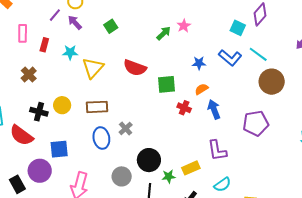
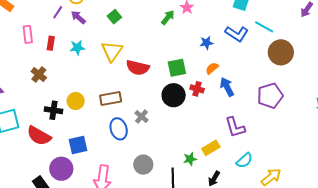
yellow triangle: (93, 68) -> (112, 51), moved
red semicircle: (135, 68) -> (138, 68), moved
black circle: (149, 160) -> (174, 95), moved

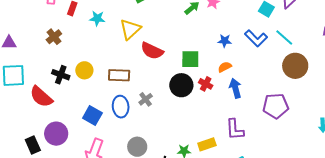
blue square: (78, 145) -> (92, 115), moved, turned 30

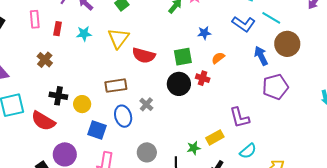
blue star: (225, 41) -> (204, 33), moved
yellow circle: (84, 70) -> (82, 104), moved
blue arrow: (235, 88) -> (261, 56), moved

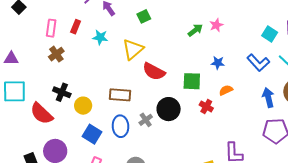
pink rectangle: (35, 19) -> (51, 28), moved
black circle: (179, 84) -> (169, 109), moved

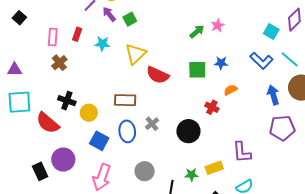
green square: (144, 16) -> (130, 19), moved
green square: (192, 81) -> (197, 70), moved
black circle: (169, 109) -> (188, 131), moved

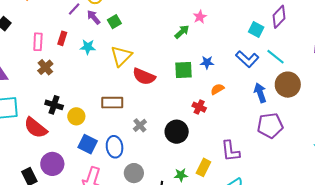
pink star: (218, 25) -> (200, 17), moved
blue ellipse: (127, 131) -> (115, 147), moved
yellow rectangle: (214, 168) -> (203, 167), turned -42

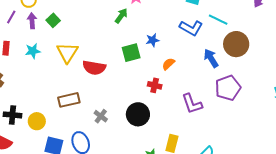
purple arrow: (94, 17) -> (32, 21), turned 49
purple L-shape: (230, 151) -> (192, 104), moved

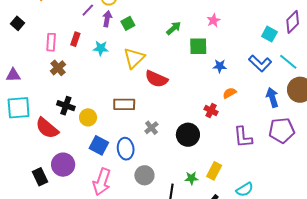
green arrow: (121, 16) -> (174, 28), moved
green square: (131, 53) -> (198, 46), moved

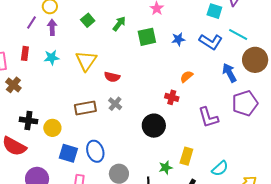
green square: (128, 23) -> (88, 20), moved
blue star: (220, 66) -> (178, 39), moved
red semicircle: (156, 79) -> (112, 77), size x0.7
gray cross: (151, 128) -> (115, 104), moved

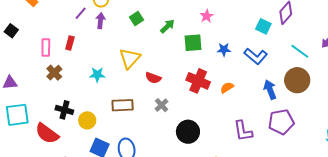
cyan line: (238, 35) -> (300, 51), moved
cyan star: (52, 58) -> (97, 75), moved
red cross: (172, 97) -> (198, 81), moved, size x1.6
gray cross: (115, 104) -> (162, 105), moved

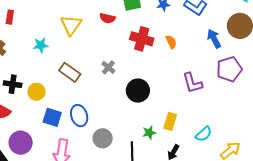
red semicircle: (153, 78) -> (107, 18), moved
orange semicircle: (227, 88) -> (171, 42), turned 104
brown rectangle: (123, 105) -> (70, 72), turned 45

